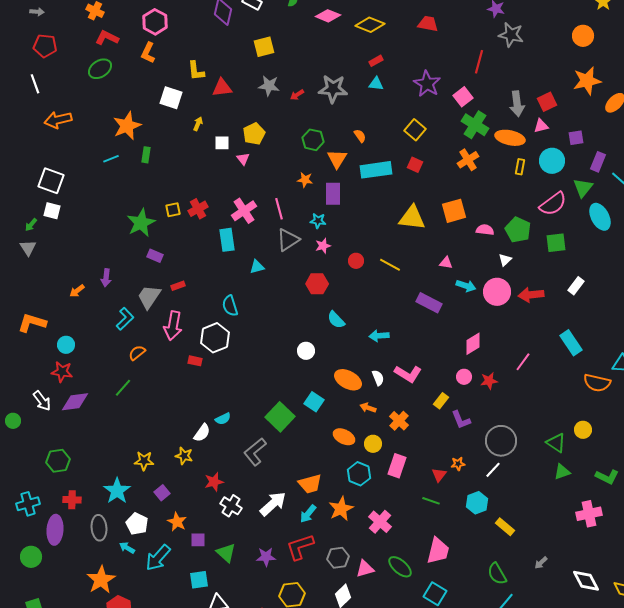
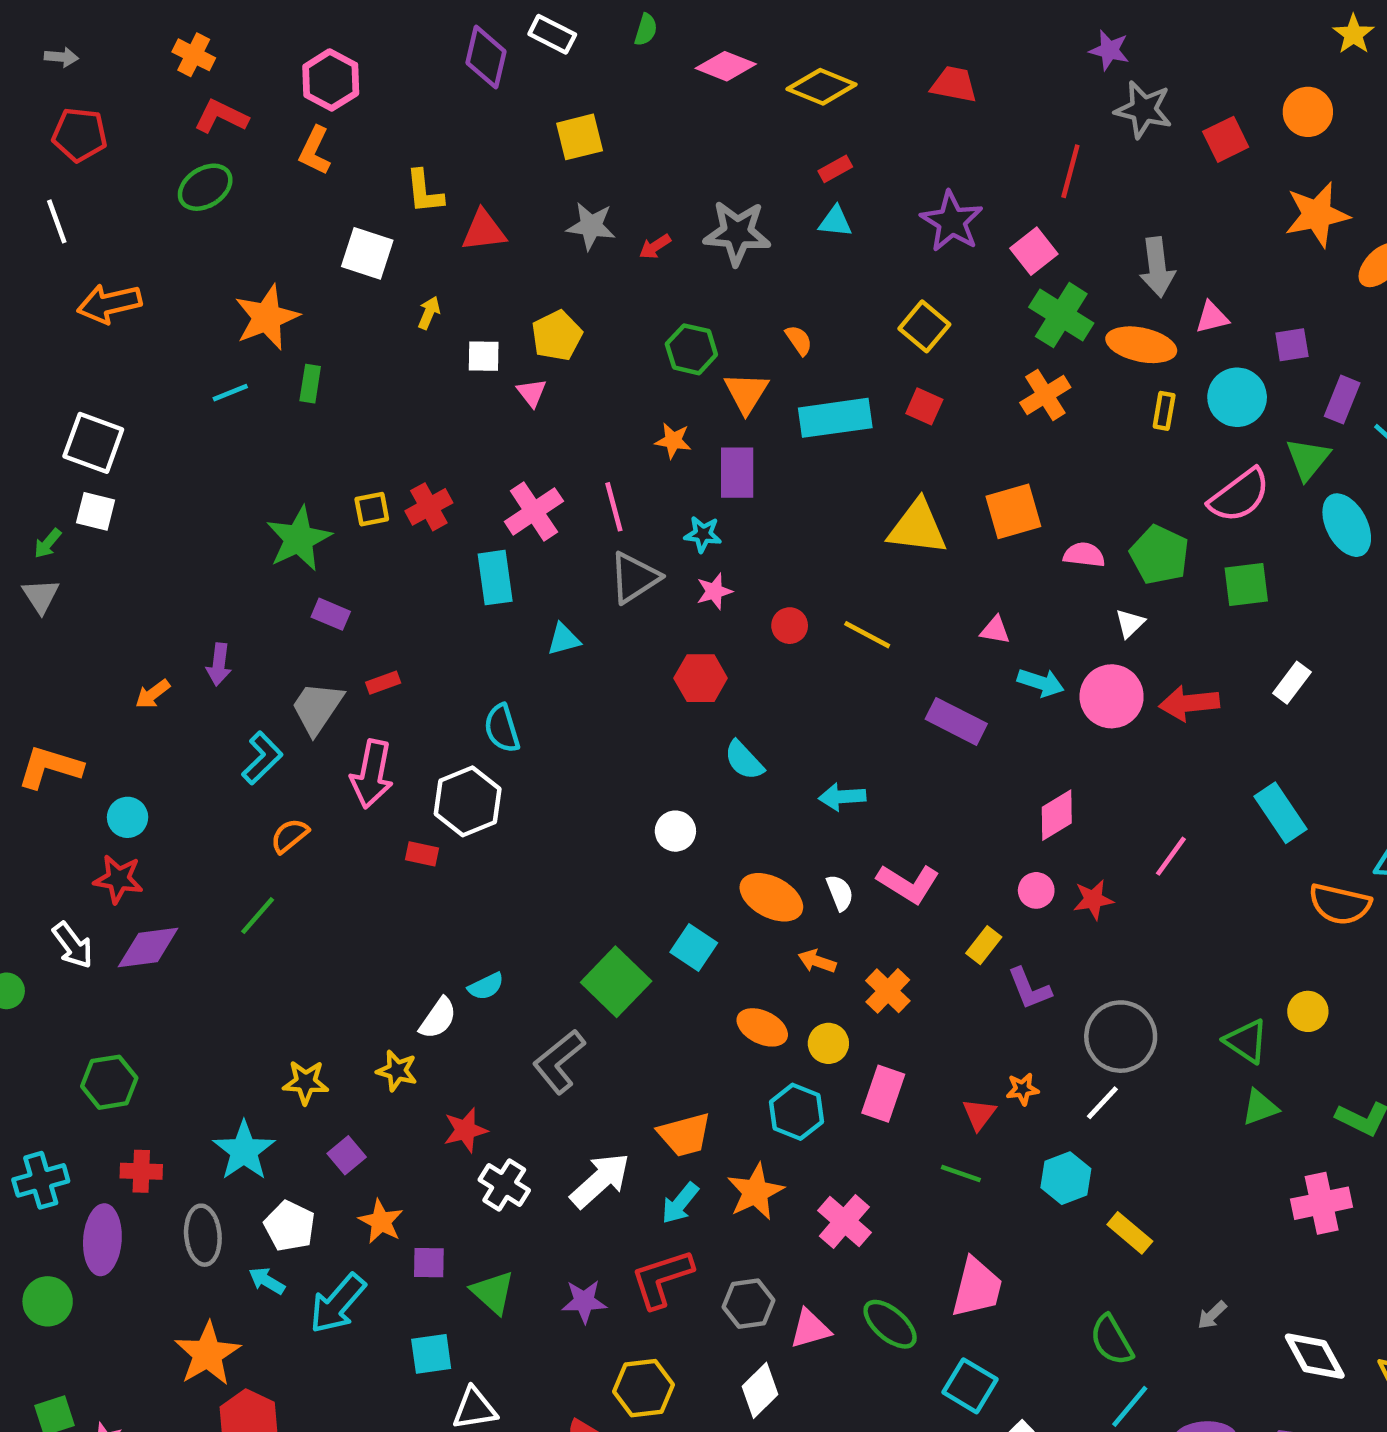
red square: (547, 102) -> (1226, 139), moved

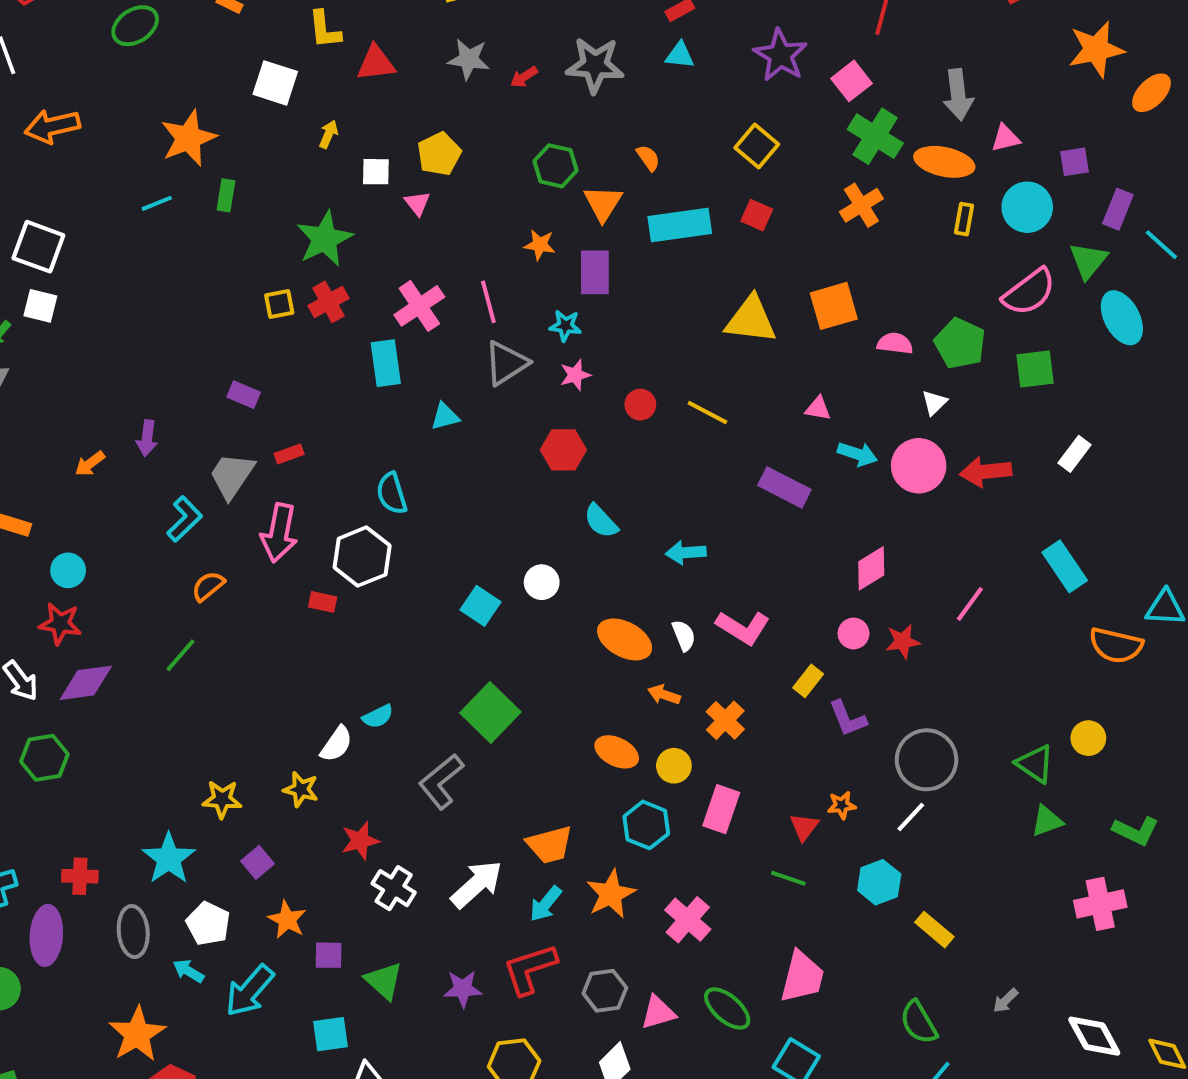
green star: (299, 539) -> (325, 239), moved
cyan square: (694, 947) -> (481, 606), moved
green hexagon: (109, 1082) -> (44, 758), moved

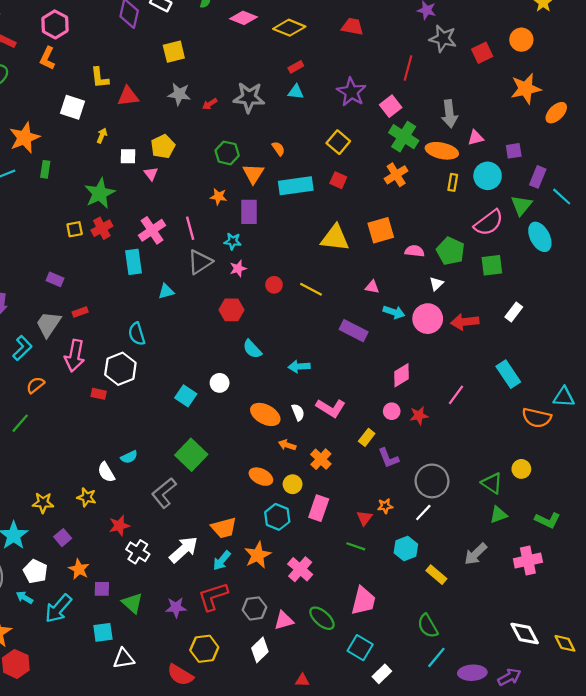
white semicircle: (336, 744) -> (106, 472), turned 114
gray arrow: (1005, 1001) -> (476, 554), moved, size x1.6

